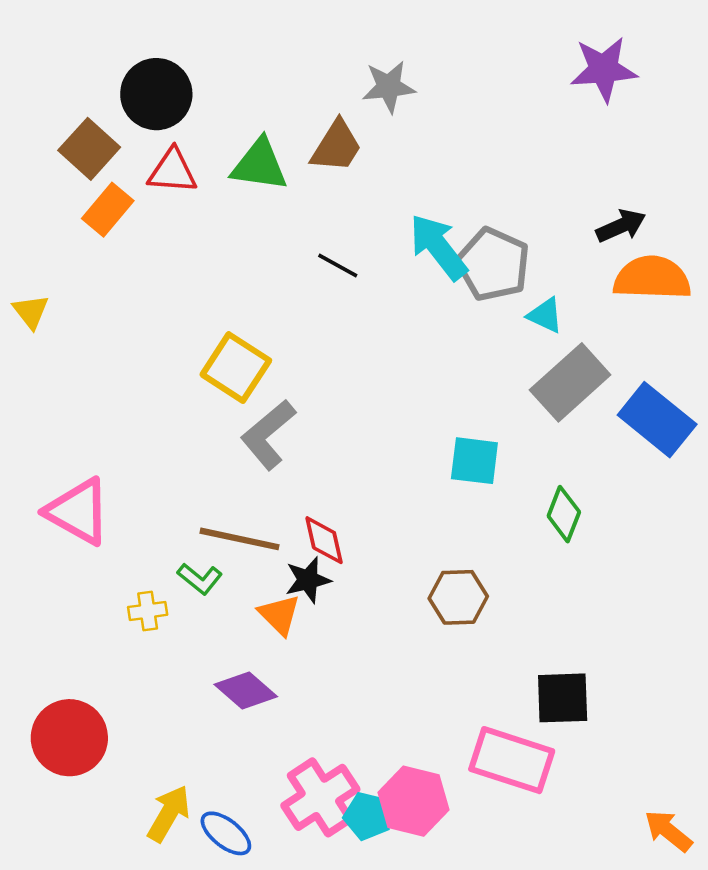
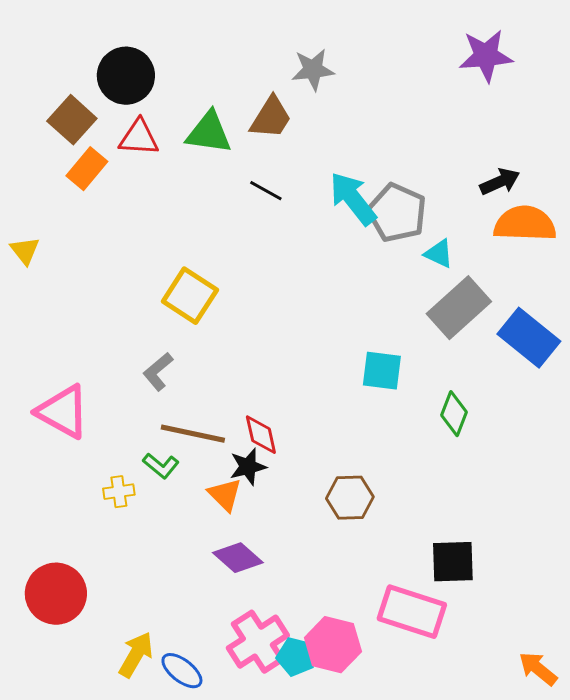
black line: (338, 266) -> (266, 191), moved
gray L-shape: (268, 435) -> (158, 372), moved, size x0.7
brown hexagon: (458, 597) -> (350, 498), moved
purple diamond: (246, 691) -> (238, 558), moved

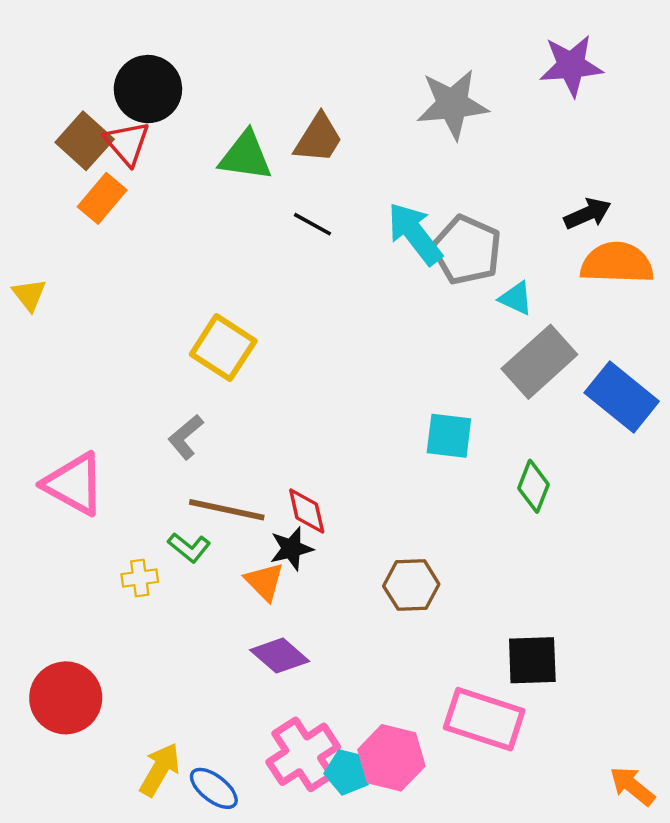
gray star: (313, 70) -> (452, 104), moved, size x1.4
red triangle: (139, 138) -> (127, 143), moved, turned 45

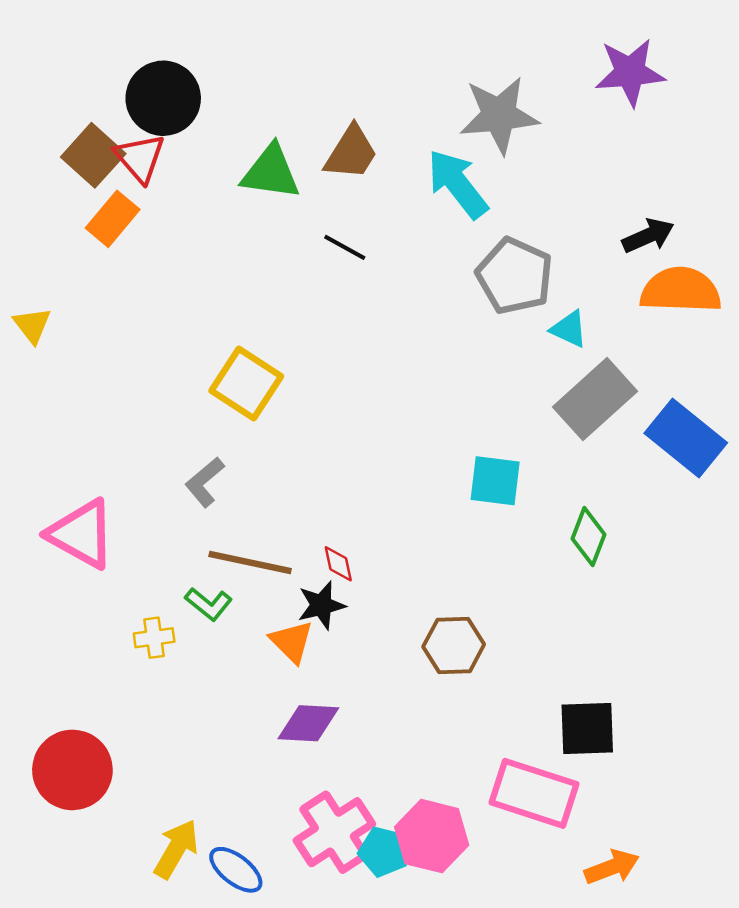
cyan arrow: (415, 234) -> (458, 184), moved
red diamond: (307, 511) -> (338, 564), size x0.7
purple diamond: (280, 656) -> (308, 723), turned -38
orange arrow: (632, 786) -> (612, 867), moved, turned 120

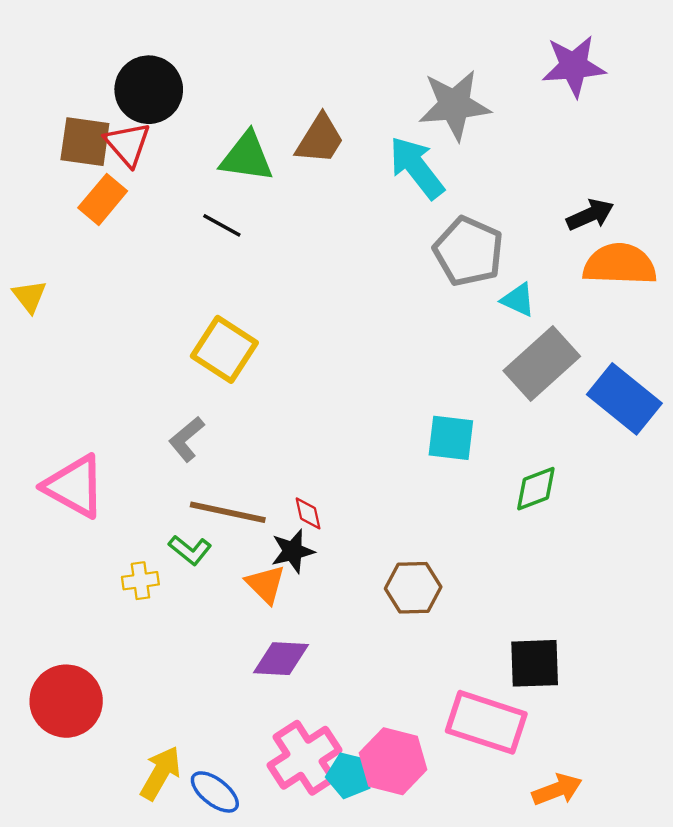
brown square: (93, 155) -> (85, 142), turned -34
black line: (345, 247) -> (222, 225), moved
green diamond: (589, 537) -> (536, 489), turned 48

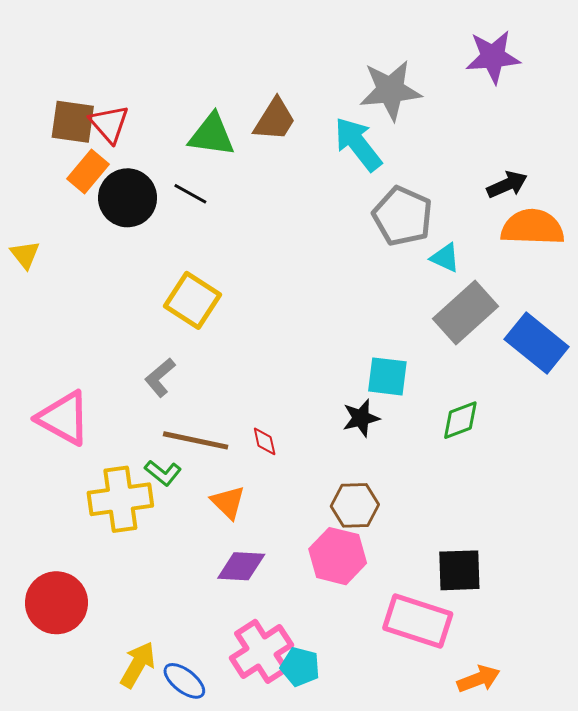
black circle: (149, 90) -> (128, 198), moved
black star: (293, 551) -> (361, 418), moved
yellow cross: (140, 581) -> (120, 499), size x2.0
pink hexagon: (393, 761) -> (338, 556), moved

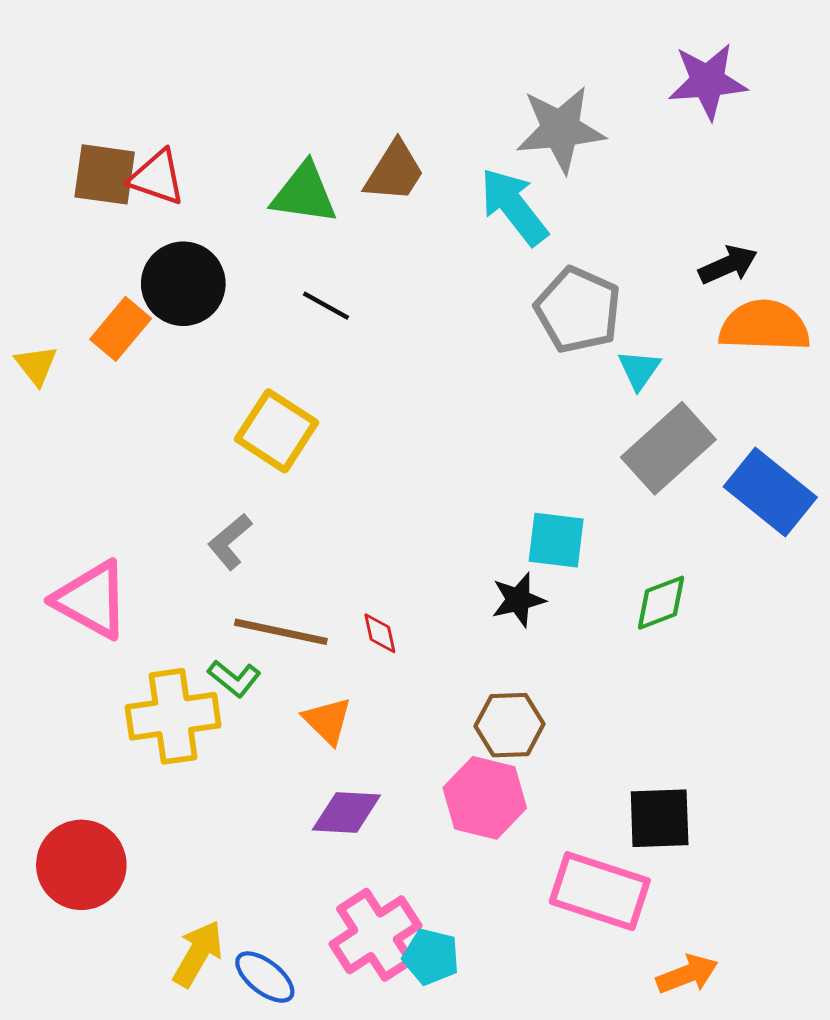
red triangle: (109, 124) -> (157, 177), turned -30
orange rectangle: (88, 171) -> (121, 329), moved
black line: (190, 194) -> (326, 306), moved
cyan triangle: (445, 258) -> (639, 370), turned 40

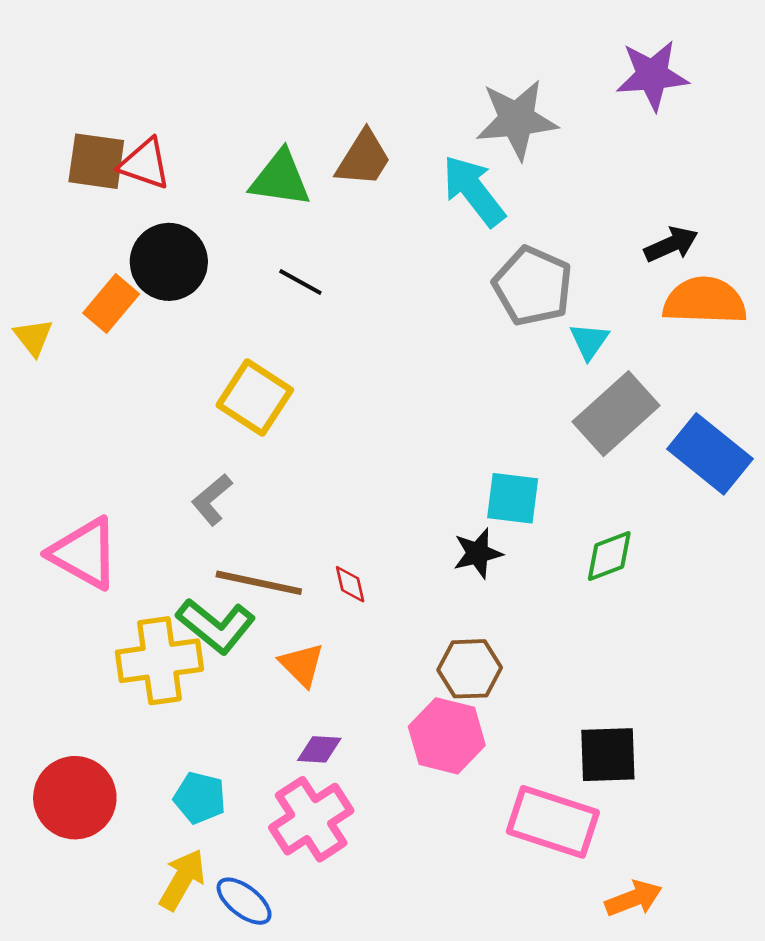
green L-shape: (234, 678) -> (216, 626), size x1.6
purple diamond: (346, 812) -> (319, 749), size x0.7
pink cross: (376, 935) -> (311, 819), moved
cyan pentagon: (431, 957) -> (200, 798), moved

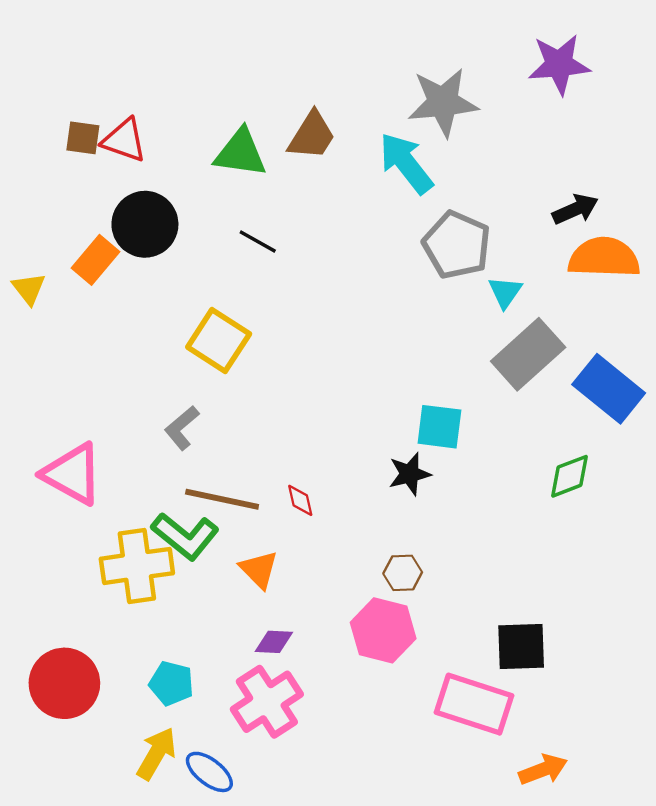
brown square: (96, 161) -> (83, 138), size x0.7
green diamond: (609, 556) -> (570, 476), moved
brown hexagon: (470, 669) -> (403, 573), size x0.7

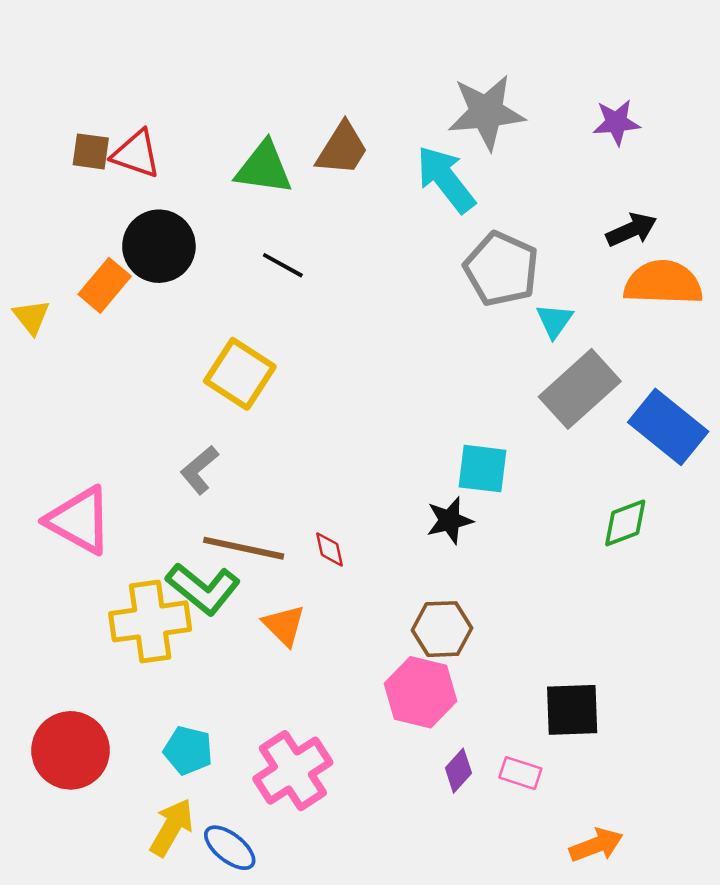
purple star: (559, 64) -> (616, 122), moved, size x0.7
brown hexagon: (403, 573) -> (442, 629), size x1.4
purple diamond: (274, 642) -> (458, 771), moved, turned -51
pink rectangle: (474, 704) -> (520, 773), size x0.5

